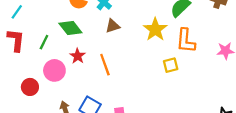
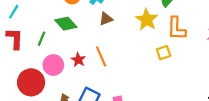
red star: (78, 56) -> (78, 60), moved
red circle: (30, 87) -> (31, 82), size x1.6

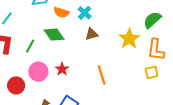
yellow square: (164, 53) -> (152, 72), moved
orange line: (101, 56) -> (102, 75), moved
red circle: (31, 82) -> (16, 85), size x0.7

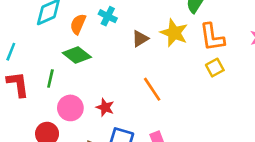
orange semicircle: (61, 12) -> (78, 24), turned 112
brown triangle: (92, 34) -> (140, 39), moved
red star: (62, 69) -> (105, 107), moved

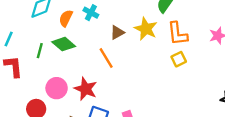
green line: (50, 79) -> (40, 51), moved
orange line: (152, 89) -> (106, 58), moved
red star: (105, 107) -> (86, 89), size x1.5

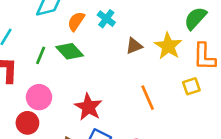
orange line: (106, 58) -> (148, 98), moved
yellow square: (179, 59) -> (191, 86), moved
pink circle: (57, 88) -> (39, 97), moved

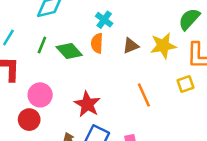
orange semicircle: (76, 21) -> (97, 43), moved, turned -30
yellow star: (168, 46) -> (163, 46), turned 30
green line: (41, 55) -> (42, 45), moved

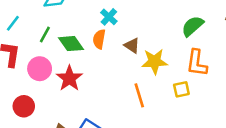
brown triangle: (131, 46) -> (132, 45), turned 49
yellow star: (163, 46) -> (155, 61), moved
pink circle: (40, 95) -> (40, 69), moved
red star: (87, 104) -> (69, 78), moved

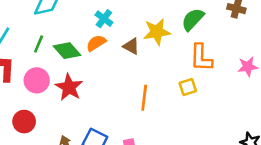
orange semicircle: (99, 39) -> (96, 43), turned 54
yellow star: (155, 61) -> (157, 32), moved
orange line: (139, 95) -> (144, 98), turned 30

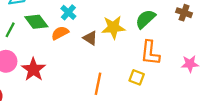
green diamond: (67, 51) -> (36, 22), moved
yellow square: (188, 87) -> (137, 77), turned 35

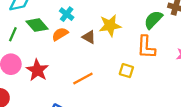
green semicircle: (145, 19) -> (153, 20), moved
yellow square: (137, 77) -> (126, 71), moved
orange line: (98, 84) -> (83, 79), moved, turned 54

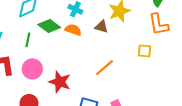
orange semicircle: (60, 34) -> (73, 30), turned 63
red star: (37, 70) -> (60, 82), moved

